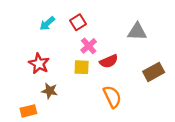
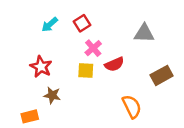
orange semicircle: (112, 97) -> (132, 107), moved

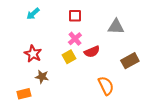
red square: (82, 23) -> (75, 16), moved, turned 32
cyan arrow: (50, 25) -> (33, 14), moved
yellow square: (86, 70) -> (69, 57), turned -32

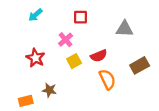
pink cross: (75, 39) -> (65, 40), moved
brown star: (42, 77) -> (49, 90), moved
orange semicircle: (106, 86) -> (107, 79), moved

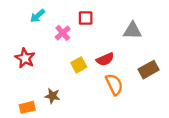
pink cross: (65, 40) -> (63, 33), moved
red star: (35, 58) -> (25, 58), moved

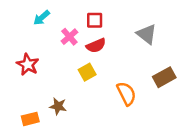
gray triangle: (133, 31) -> (147, 34), turned 36
red semicircle: (105, 59) -> (96, 46), moved

